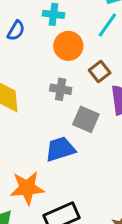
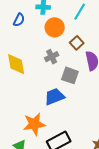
gray cross: (61, 89) -> (52, 57), turned -32

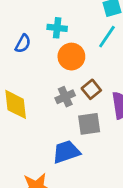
brown square: (77, 43) -> (91, 89), moved
gray square: (70, 75) -> (89, 124), turned -30

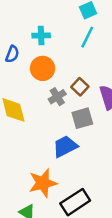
orange circle: (71, 57) -> (43, 68), moved

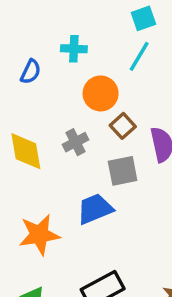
orange circle: (43, 68) -> (101, 93), moved
gray cross: (57, 97) -> (75, 142), moved
orange star: (43, 183) -> (39, 235), moved

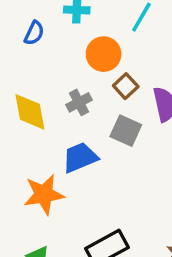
gray square: (123, 171) -> (126, 131), turned 36
blue trapezoid: (95, 209) -> (80, 158), moved

